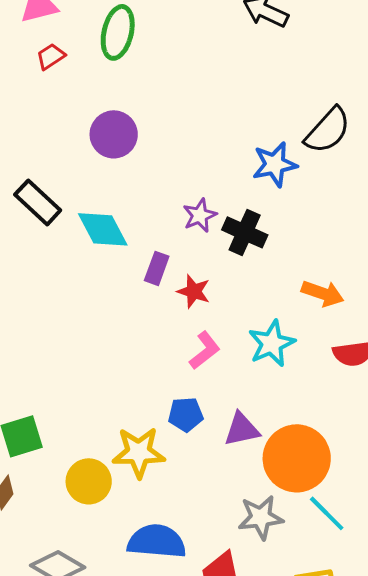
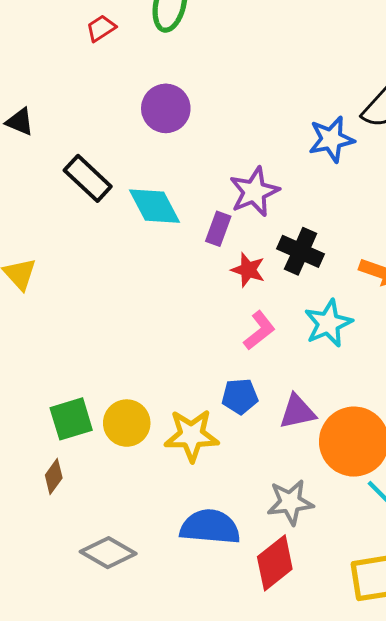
purple star: (200, 215) -> (254, 192), size x1.4
black cross: (245, 232) -> (301, 251), moved
purple rectangle: (157, 268) -> (218, 229), moved
yellow circle: (89, 481) -> (127, 423), moved
gray star: (261, 517) -> (290, 502), moved

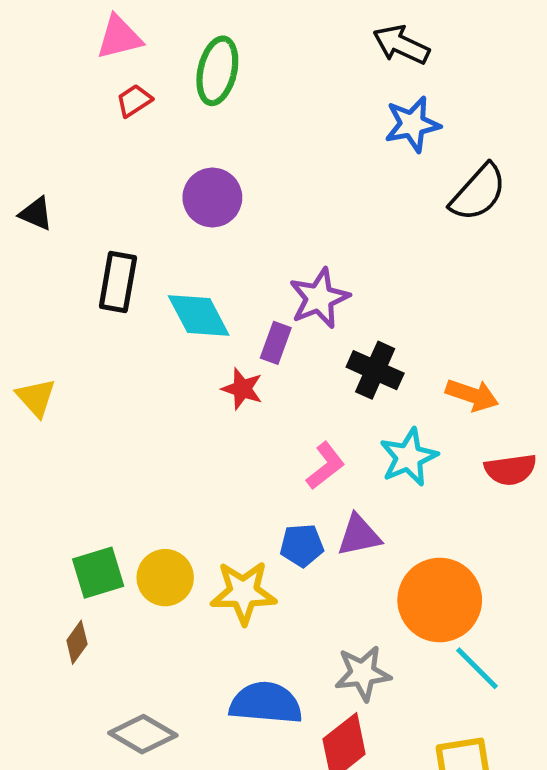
blue star: (331, 139) -> (412, 124), moved
black rectangle: (88, 178) -> (118, 282), turned 57
red star: (248, 270) -> (242, 389), moved
purple triangle: (297, 412) -> (359, 535), moved

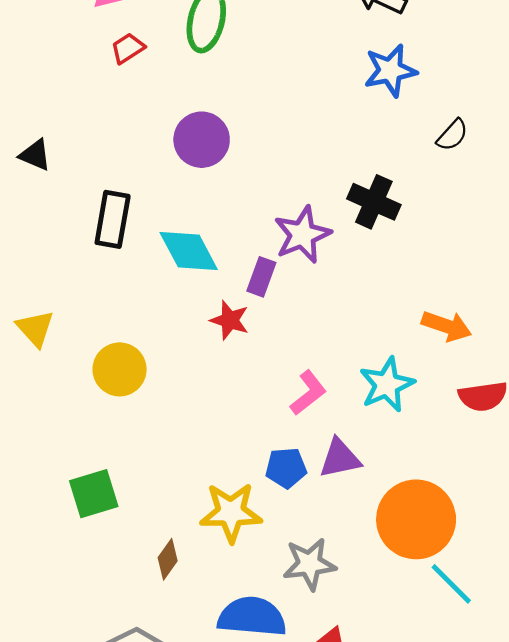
black semicircle: (478, 193) -> (452, 135), size x0.6
black cross: (375, 370) -> (374, 202), moved
yellow circle: (165, 578) -> (120, 369), moved
brown diamond: (77, 642) -> (168, 559), moved
gray star: (363, 673) -> (309, 564), moved

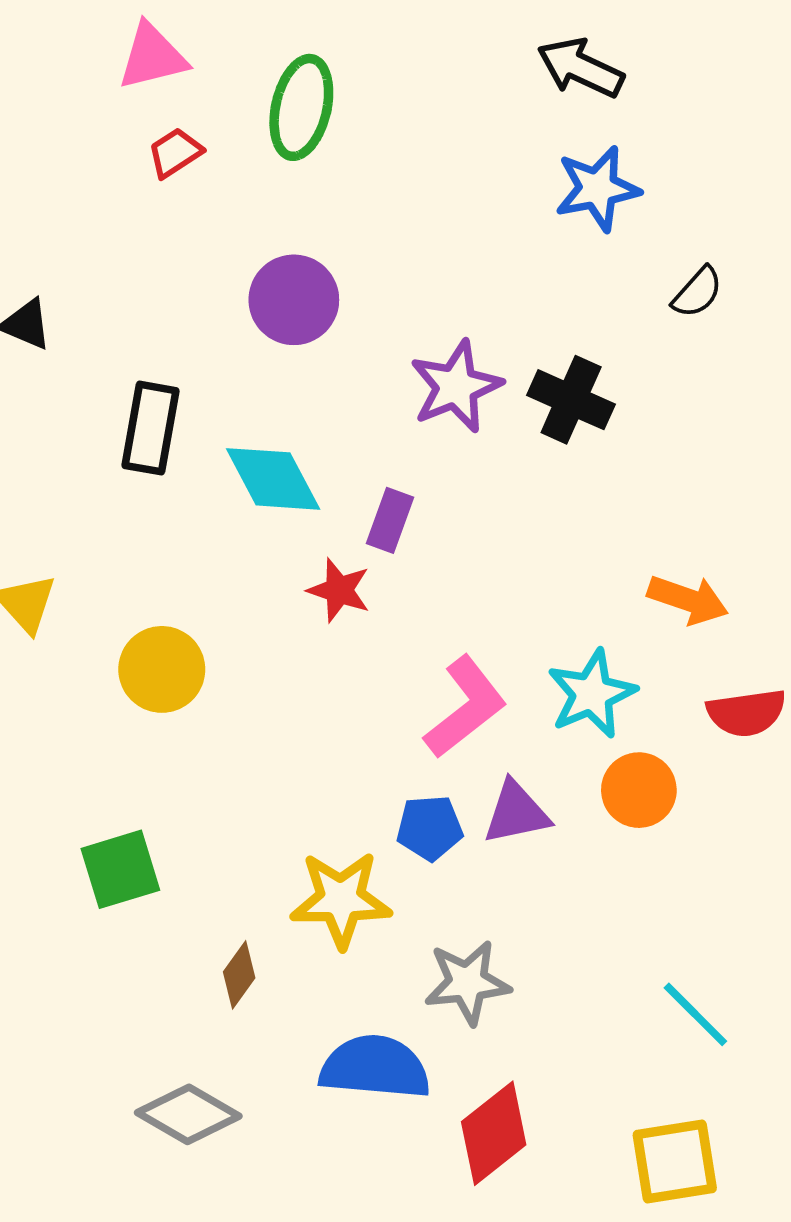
purple star: (302, 235) -> (456, 387), moved
pink L-shape: (308, 393) -> (465, 707), size x1.4
orange circle: (416, 519) -> (639, 790), moved, size x0.6

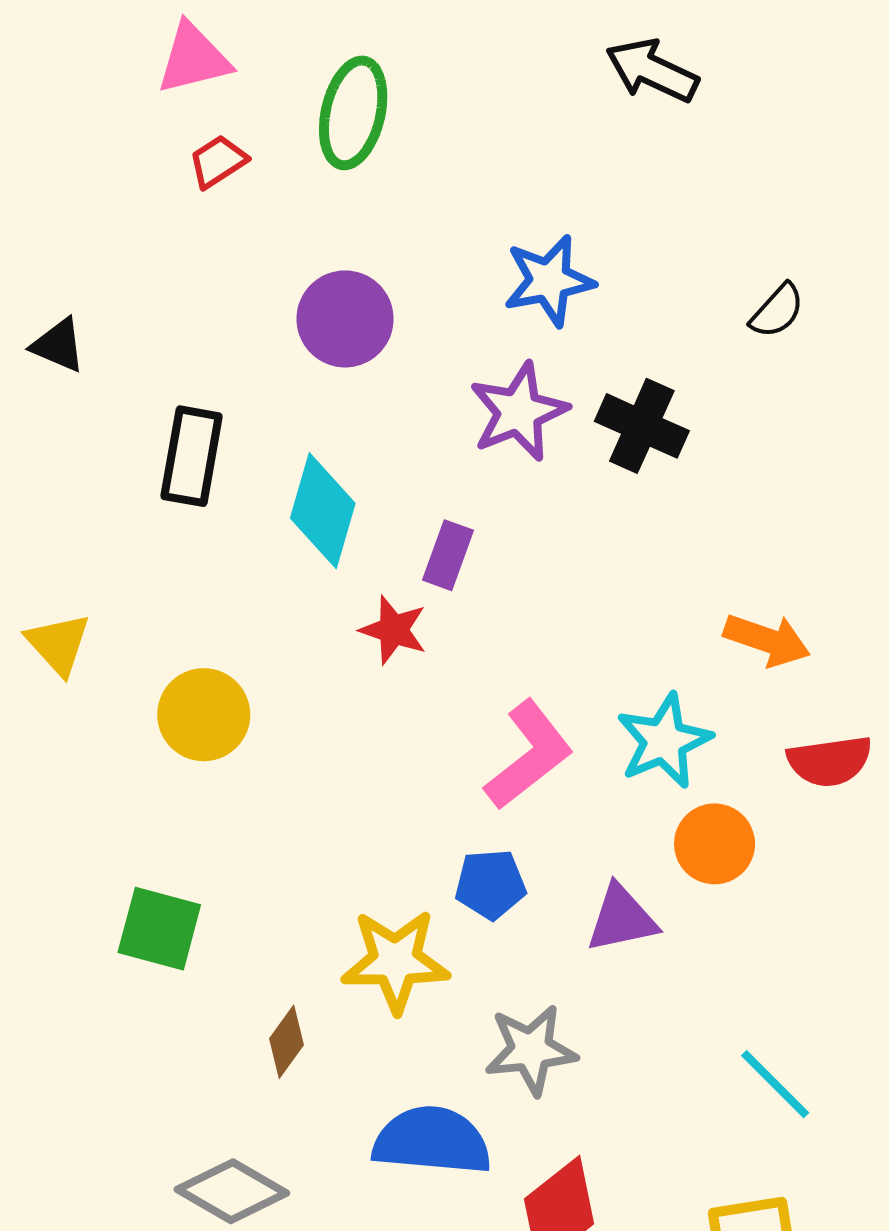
blue star: (597, 189) -> (549, 281), moved
cyan diamond: (273, 479) -> (323, 511), turned 44
purple triangle: (516, 813) -> (622, 919), moved
green square: (120, 869) -> (159, 929), turned 32

